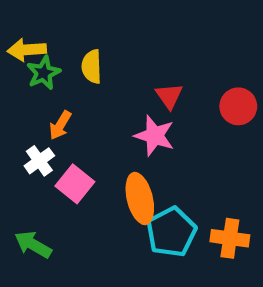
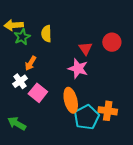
red circle: (238, 106) -> (112, 42), moved
orange cross: (230, 238) -> (108, 111), moved

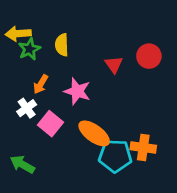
pink star: (78, 69) -> (77, 91), moved
orange ellipse: (71, 100) -> (94, 133), turned -40
cyan pentagon: (87, 117) -> (115, 156), turned 30

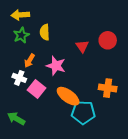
yellow arrow: (18, 34) -> (20, 15), moved
white cross: (27, 108) -> (19, 78), turned -32
orange cross: (143, 147) -> (108, 88), moved

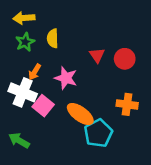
red circle: (108, 40) -> (125, 59), moved
white cross: (19, 78) -> (23, 92), size x1.6
cyan pentagon: (83, 112) -> (98, 133), turned -30

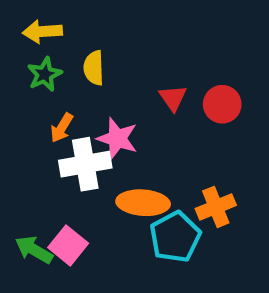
white cross: (23, 92) -> (85, 164), moved, turned -32
orange cross: (127, 104) -> (216, 207), moved, turned -30
pink square: (43, 106) -> (68, 245), moved
orange ellipse: (80, 114) -> (143, 203), turned -32

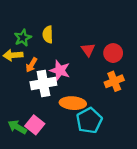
yellow arrow: (42, 32) -> (13, 55), moved
orange cross: (216, 207) -> (114, 81), moved

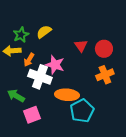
yellow semicircle: (48, 35) -> (44, 32), turned 56
white cross: (43, 83) -> (40, 77), turned 30
pink square: (35, 125) -> (32, 115), turned 30
green arrow: (17, 127) -> (16, 96), moved

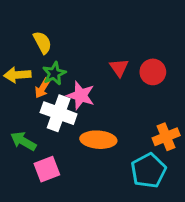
yellow semicircle: (44, 32) -> (42, 42), moved, turned 98
green star: (21, 35) -> (54, 73), moved
orange cross: (105, 75) -> (166, 137), moved
cyan pentagon: (82, 111) -> (148, 171), moved

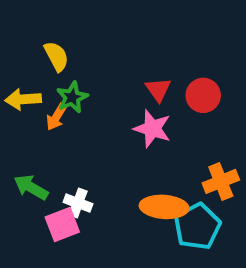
pink star: (81, 95) -> (152, 129), moved
white cross: (59, 113) -> (78, 203), moved, size x0.6
orange ellipse: (98, 140) -> (164, 207), moved

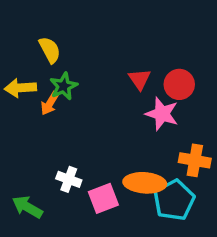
pink star: (152, 129) -> (162, 114), moved
orange cross: (221, 181) -> (195, 160), turned 32
green arrow: (31, 187) -> (27, 207), moved
pink square: (62, 225) -> (103, 198), moved

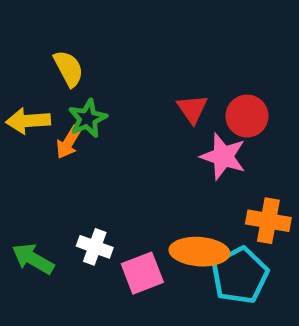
green arrow: (27, 207) -> (33, 259), moved

